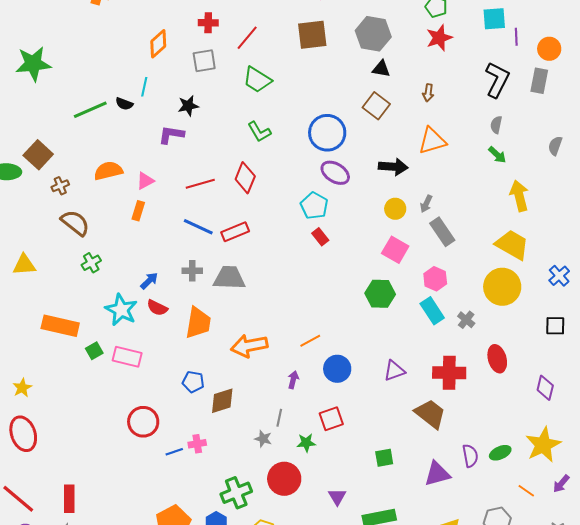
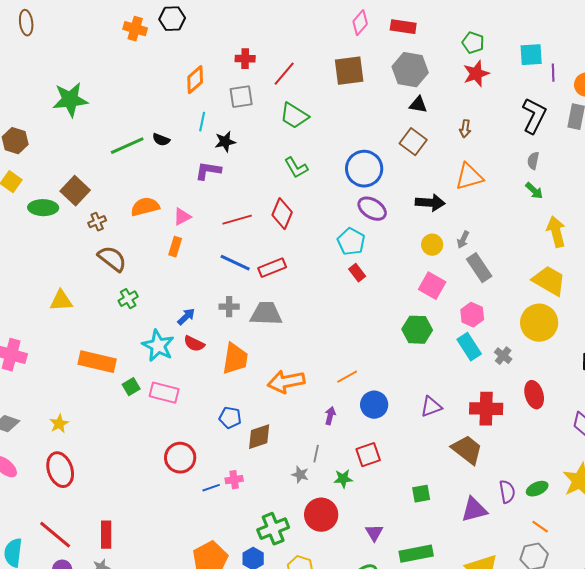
cyan line: (144, 87) -> (202, 122), moved
orange line: (526, 491) -> (540, 527), moved

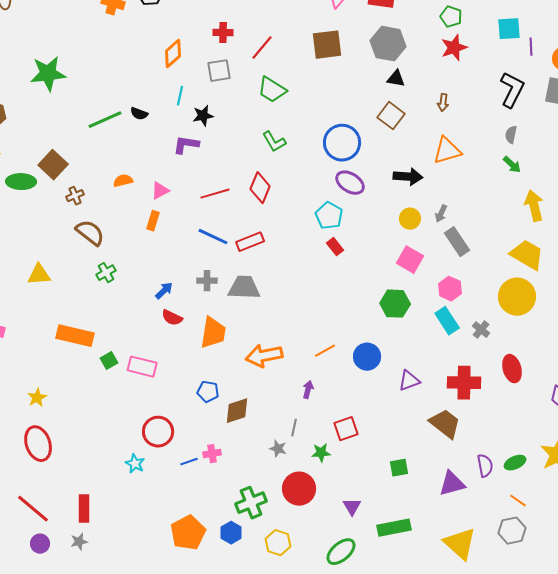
orange semicircle: (145, 207) -> (123, 181), size x0.7
cyan star: (158, 346) -> (135, 464), moved, size x0.6
blue circle: (374, 405) -> (367, 357), moved

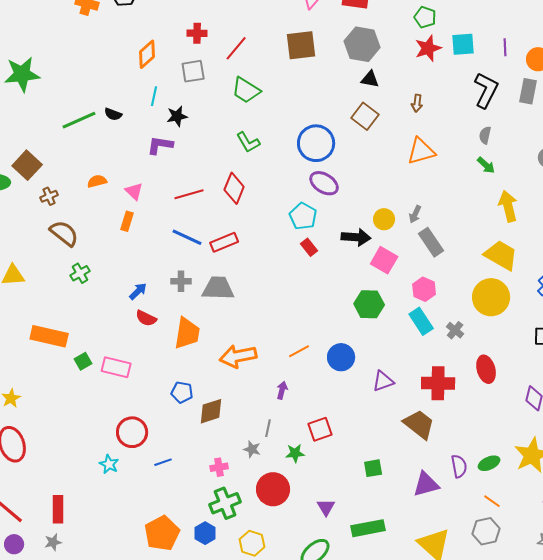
cyan square: (509, 29) -> (463, 44), moved
black arrow: (408, 177) -> (356, 237), moved
pink triangle: (160, 191) -> (134, 191), turned -48
pink cross: (212, 454) -> (219, 467), moved

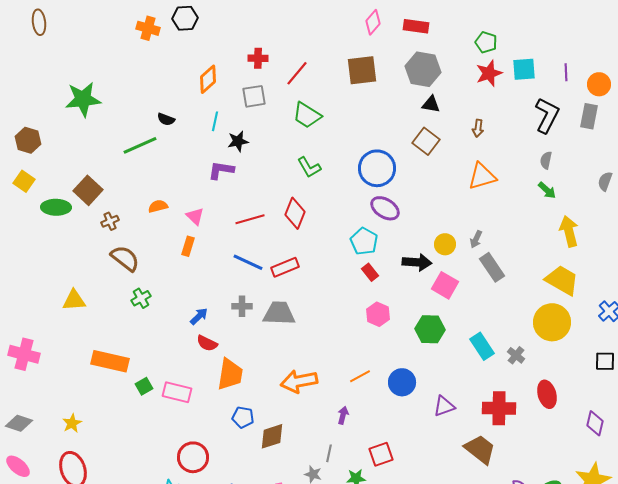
black semicircle: (113, 114) -> (166, 119), moved
pink hexagon: (424, 289) -> (378, 314), moved
orange trapezoid: (187, 333) -> (230, 374), moved

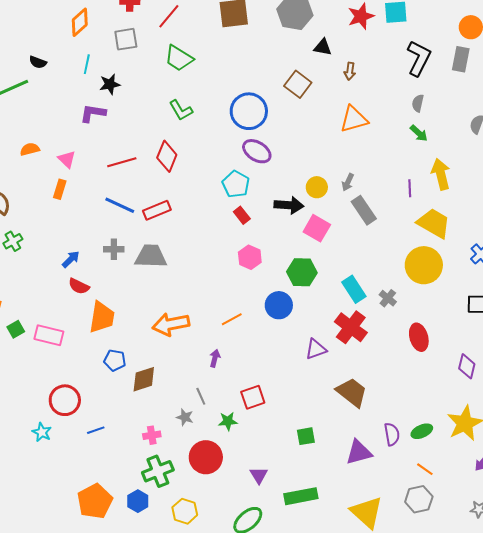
purple line: (566, 72) -> (410, 188), moved
black triangle: (431, 104) -> (323, 47), moved
blue circle: (402, 382) -> (279, 305), moved
red cross: (499, 408) -> (351, 327), moved, turned 36
gray line: (329, 453) -> (201, 396), turned -36

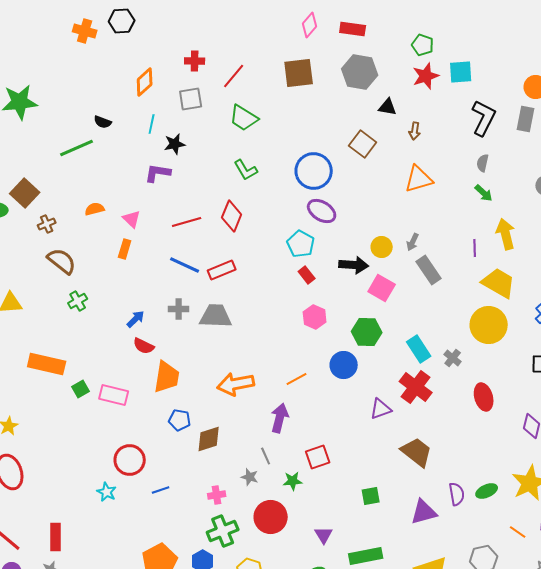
purple arrow: (215, 358) -> (280, 418), size x1.6
orange line: (425, 469) -> (518, 532), moved

